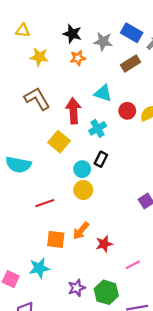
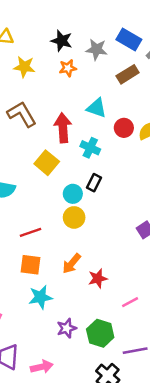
cyan cross: (98, 128) -> (90, 148), turned -35
orange square: (56, 239) -> (31, 265), moved
cyan star: (39, 268) -> (40, 297), moved

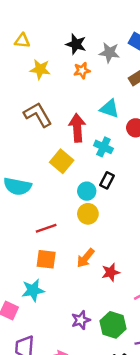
cyan star: (40, 297) -> (33, 290), moved

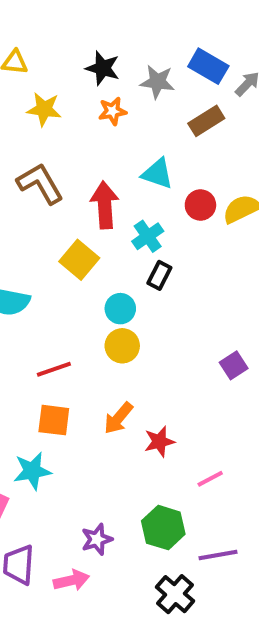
cyan cross: (103, 147) -> (148, 236), turned 30
black rectangle: (107, 180) -> (159, 275), moved
purple star: (81, 320) -> (97, 539), moved

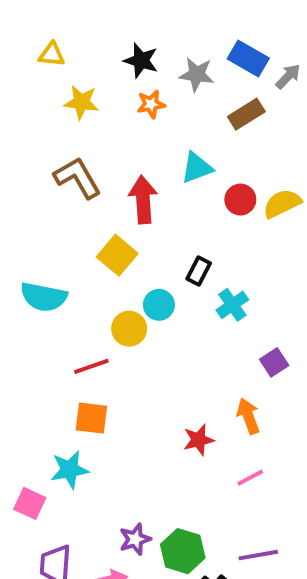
cyan triangle: (157, 174) -> (197, 168), turned -40
cyan cross: (148, 236) -> (232, 305), moved
yellow circle: (122, 346) -> (129, 329), moved
orange arrow: (118, 418) -> (248, 416), moved, turned 120
green hexagon: (163, 528) -> (183, 551), moved

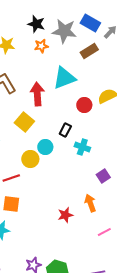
gray star: (197, 74) -> (64, 31), size x1.4
cyan triangle: (197, 168) -> (64, 78), size x1.4
red circle: (240, 200) -> (84, 105), moved
cyan cross: (232, 305) -> (82, 147), turned -35
pink line: (250, 478) -> (104, 232), moved

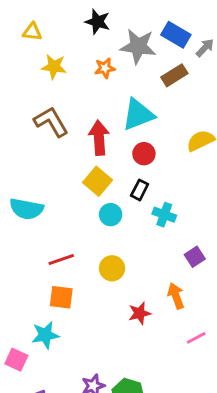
black star: (36, 24) -> (98, 22), moved
red circle: (84, 105) -> (144, 154), moved
yellow square: (24, 122) -> (98, 181), moved
yellow circle: (30, 159) -> (112, 268), moved

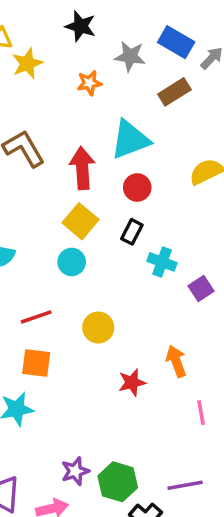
gray star: (138, 46) -> (130, 56), size x0.7
yellow star: (54, 67) -> (27, 63), moved, turned -30
cyan circle: (111, 215) -> (72, 262), moved
purple square: (195, 257) -> (201, 289), moved
pink line: (196, 338) -> (201, 413), turned -72

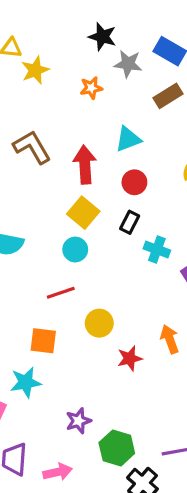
black star: (81, 26) -> (102, 37), moved
cyan triangle: (130, 140) -> (128, 139), size x0.7
red line: (36, 317) -> (61, 293), moved
yellow circle: (98, 328) -> (99, 323), moved
purple star: (75, 471) -> (78, 421), moved

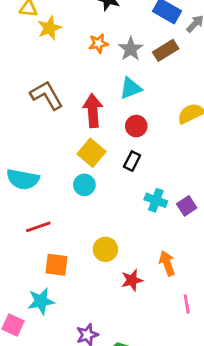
gray star: (128, 64) -> (131, 49), moved, turned 30
cyan cross: (157, 250) -> (156, 200), moved
red line: (61, 293) -> (38, 227), moved

